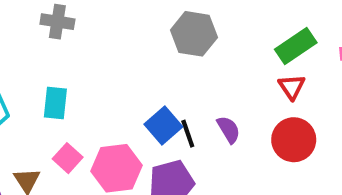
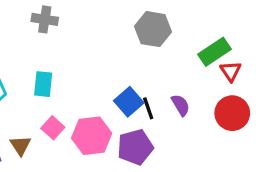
green rectangle: (296, 46) -> (214, 52), moved

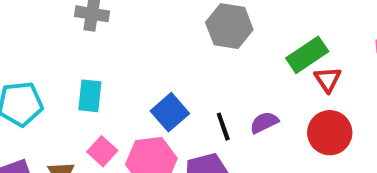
blue square: (129, 102) -> (170, 112), moved
purple semicircle: (181, 105) -> (264, 122), turned -85

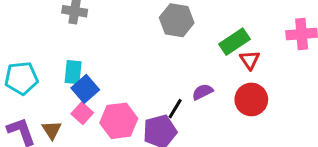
blue square: (170, 112) -> (85, 89), moved
black line: (223, 127) -> (175, 109), moved, turned 50

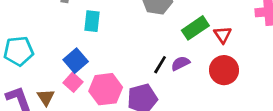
green rectangle: (235, 42) -> (195, 28), moved
cyan rectangle: (73, 72) -> (92, 21), moved
black line: (175, 109) -> (160, 65), moved

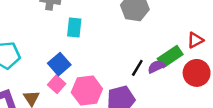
green rectangle: (195, 28) -> (170, 57), moved
red triangle: (223, 35) -> (195, 40), turned 36

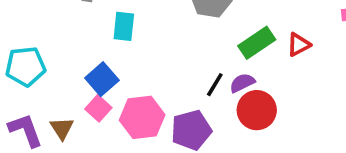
green rectangle: (170, 57) -> (257, 43), moved
red circle: (197, 73) -> (257, 110), moved

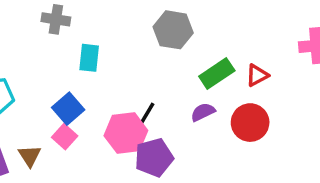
black line: (215, 85) -> (147, 114), moved
red circle: (257, 110) -> (250, 123), moved
pink hexagon: (142, 117) -> (126, 133), moved

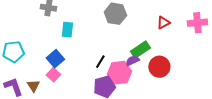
green rectangle: (217, 74) -> (140, 50), moved
red triangle: (257, 75) -> (163, 23), moved
pink hexagon: (126, 133) -> (119, 73), moved

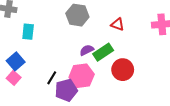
red triangle: (163, 23) -> (118, 24), moved, turned 48
purple semicircle: (132, 61) -> (87, 50), moved
black line: (100, 62) -> (52, 78), moved

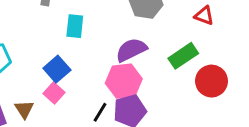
purple semicircle: (87, 50) -> (131, 50), moved, size x1.5
pink hexagon: (82, 76) -> (124, 81), moved
black line: (52, 78) -> (100, 112), moved

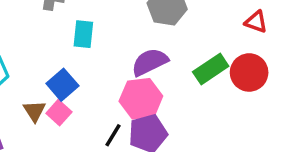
red triangle: (204, 16) -> (256, 22), moved
red circle: (212, 81) -> (249, 72), moved
brown triangle: (24, 109) -> (35, 111), moved

